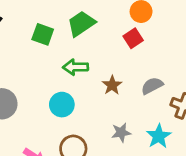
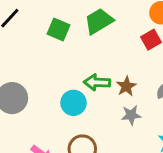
green arrow: (76, 67) -> (97, 82), moved
gray star: (121, 133) -> (131, 115), moved

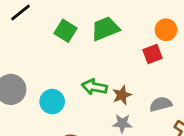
cyan circle: (74, 103) -> (52, 102), moved

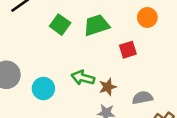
orange circle: (166, 30) -> (147, 17), moved
red square: (152, 54) -> (128, 50), moved

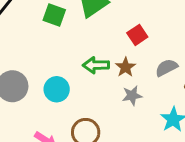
red square: (128, 50) -> (137, 35), moved

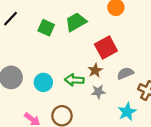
red square: (137, 35) -> (106, 47), size x1.5
green arrow: (96, 65) -> (74, 80), moved

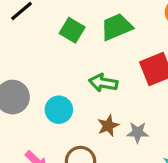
brown star: (95, 70) -> (108, 126), moved
green arrow: (74, 80) -> (103, 83), moved

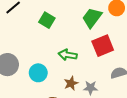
green trapezoid: (116, 27) -> (92, 18), moved, turned -30

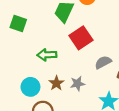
cyan circle: (38, 73) -> (30, 87), moved

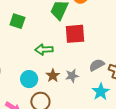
red square: (81, 38) -> (75, 34), turned 30
gray semicircle: (103, 62) -> (97, 65), moved

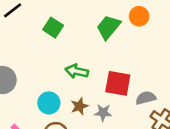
red square: (75, 34) -> (118, 83), moved
gray semicircle: (97, 65) -> (146, 98), moved

